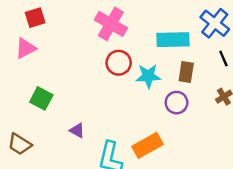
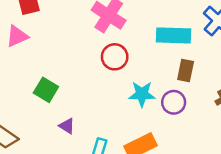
cyan star: (148, 76) -> (142, 94), moved
green square: (41, 98) -> (46, 90), moved

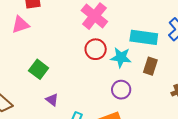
cyan star: (142, 94) -> (121, 57), moved
purple circle: (174, 102) -> (121, 90), moved

